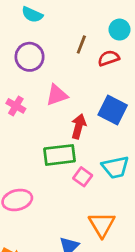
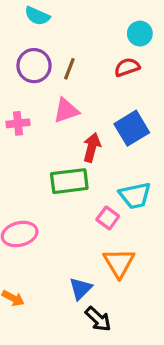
brown line: (81, 45) -> (69, 69), moved
pink cross: (16, 106) -> (18, 123), turned -36
blue square: (113, 110) -> (132, 128), turned 32
pink square: (83, 177) -> (108, 218), moved

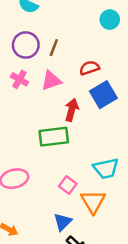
red semicircle: (127, 67) -> (89, 68), moved
pink cross: (18, 123) -> (19, 79), moved, turned 36
cyan trapezoid: (135, 196) -> (106, 168), moved
pink square: (108, 218) -> (68, 185), moved

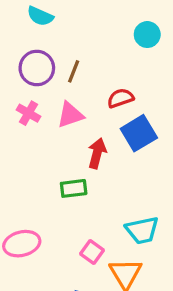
green rectangle: (54, 137) -> (74, 188), size x0.7

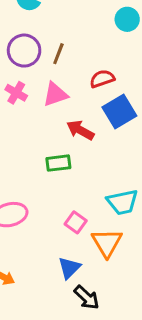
red arrow: (97, 153) -> (80, 130), turned -76

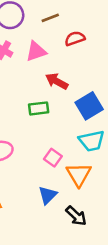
brown line: (58, 54) -> (50, 18), moved, turned 48
blue square: (119, 111) -> (89, 106), moved
black arrow: (87, 297) -> (76, 216), moved

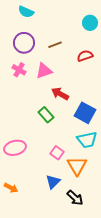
red semicircle: (75, 39) -> (85, 56), moved
blue square: (89, 106) -> (85, 113), turned -30
green rectangle: (39, 108) -> (46, 115), turned 56

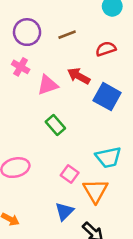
pink triangle: (44, 71) -> (48, 85), moved
red arrow: (60, 94) -> (79, 76), moved
blue square: (85, 113) -> (107, 97), moved

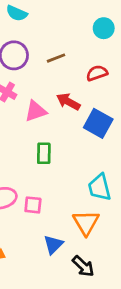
green rectangle: (55, 125) -> (44, 153), turned 42
cyan trapezoid: (108, 157) -> (100, 187), turned 88
pink square: (70, 174) -> (33, 205), moved, turned -30

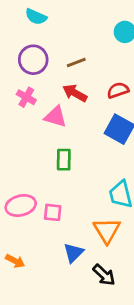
red semicircle: (97, 73) -> (118, 90), moved
red arrow: (68, 102) -> (75, 93), moved
pink triangle: (36, 111) -> (55, 117), turned 35

